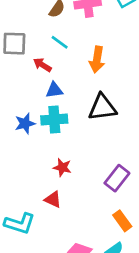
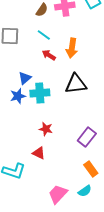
red arrow: (42, 65) -> (49, 55), moved
blue triangle: (54, 90) -> (25, 78), moved, turned -32

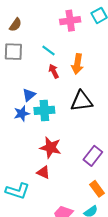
brown semicircle: (42, 10) -> (15, 25), moved
red arrow: (49, 55) -> (54, 71), turned 32
red star: (46, 129) -> (51, 148), size x1.5

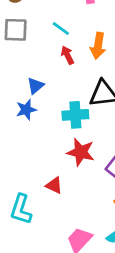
cyan cross: (44, 110) -> (75, 115), moved
red star: (51, 148) -> (81, 152), moved
cyan L-shape: (18, 191) -> (21, 209), turned 90

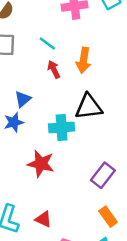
red star: (81, 152) -> (41, 164), moved
red triangle: (54, 185) -> (43, 219), moved

